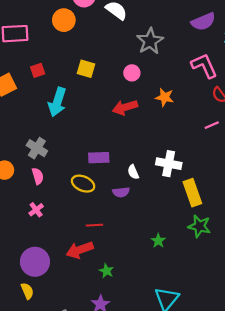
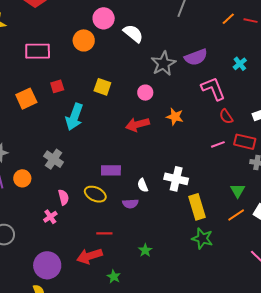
purple semicircle: (203, 22) -> (196, 57), moved
pink semicircle: (38, 176) -> (63, 197), moved
green star: (158, 241) -> (145, 250), moved

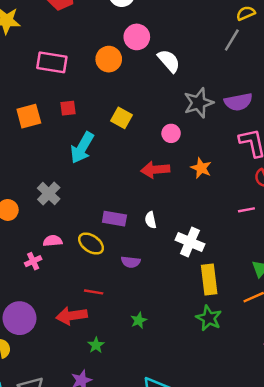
white semicircle: (143, 185) -> (151, 220), moved
pink semicircle: (63, 197) -> (53, 241), turned -91

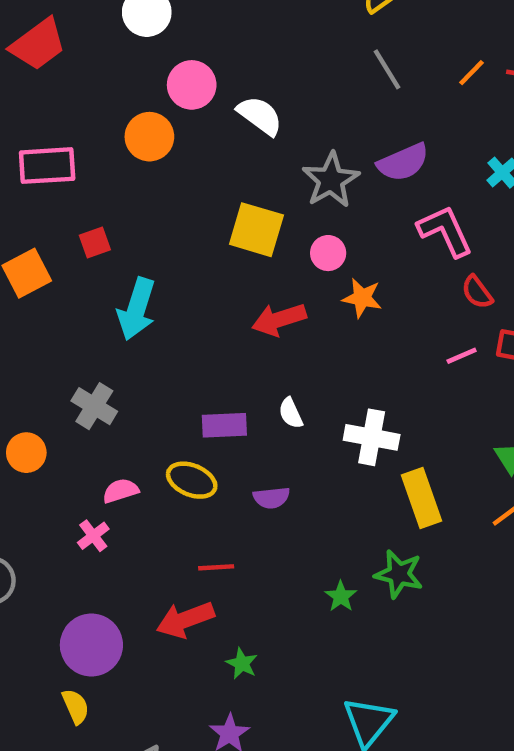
gray line: (232, 40) -> (387, 69), moved, turned -50
yellow square: (121, 118) -> (256, 230), moved, size x1.4
pink circle: (171, 133) -> (328, 253), moved
green star: (209, 318) -> (399, 574), moved
green star: (139, 320) -> (341, 596), moved

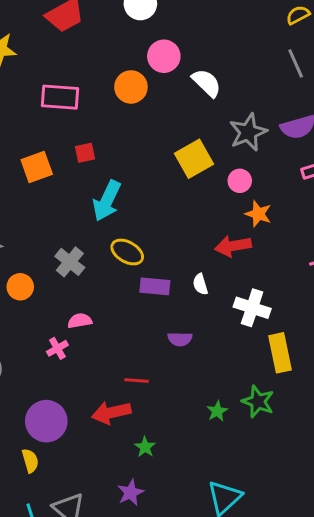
yellow square: (256, 230) -> (194, 159), turned 36
red arrow: (279, 319) -> (233, 246), moved
yellow ellipse: (192, 480) -> (127, 252), moved

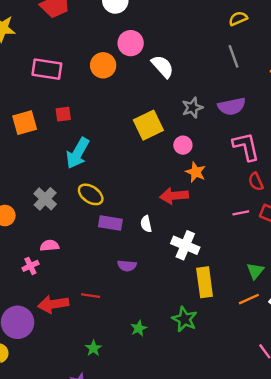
gray star: (248, 132) -> (192, 108), size x0.7
green star: (217, 411) -> (139, 328), moved
red arrow: (111, 413) -> (53, 304), moved

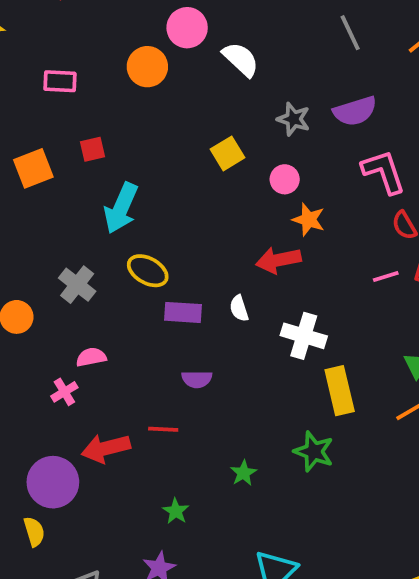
pink rectangle: (47, 69) -> (60, 81), size x0.7
gray star: (192, 108) -> (294, 119), turned -30
yellow square: (148, 125) -> (227, 153), size x0.7
purple semicircle: (127, 266) -> (197, 379), moved

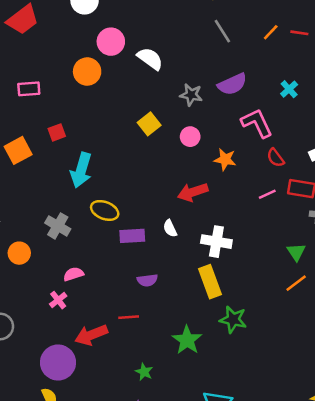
orange star: (309, 220) -> (225, 160), moved
yellow rectangle: (340, 391) -> (210, 282), moved
green star: (243, 473) -> (187, 340), size x1.6

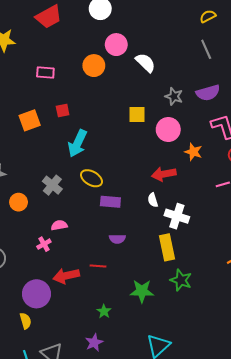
yellow square: (149, 124) -> (137, 114), turned 30
pink circle: (190, 137) -> (168, 130), size x1.5
white semicircle: (170, 228) -> (153, 200), moved
green star: (187, 340) -> (142, 291), turned 30

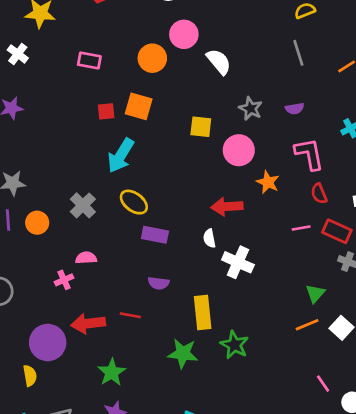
purple semicircle: (208, 93) -> (295, 109), size x0.6
orange square: (30, 120) -> (139, 106), moved, turned 30
yellow rectangle: (167, 247) -> (203, 313), moved
green star: (104, 311) -> (112, 372), moved, size x1.5

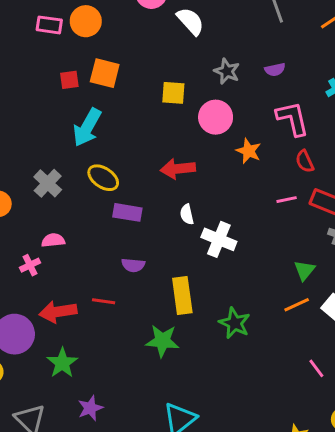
orange circle: (152, 58) -> (86, 21), moved
red arrow: (227, 207) -> (178, 169), moved
green star: (234, 345) -> (235, 323), moved
green star: (112, 372) -> (62, 363), moved

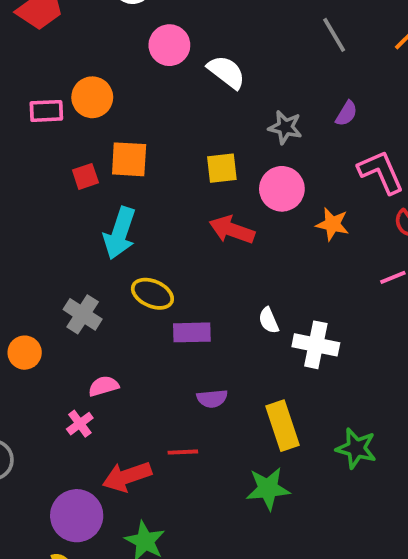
purple semicircle: (275, 70) -> (346, 113), turned -36
red arrow: (178, 169) -> (232, 230), moved, turned 36

